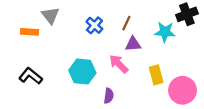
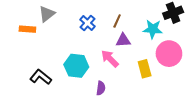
gray triangle: (50, 15) -> (47, 14), turned 30
black L-shape: (31, 76) -> (41, 77), moved
pink circle: (183, 90) -> (169, 54), moved

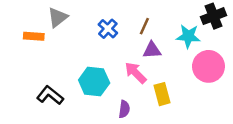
yellow rectangle: (145, 69) -> (162, 94), moved

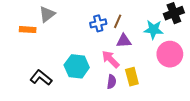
blue cross: (108, 29) -> (98, 23), moved, turned 35
purple semicircle: (124, 109) -> (112, 82), moved

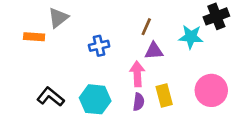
blue cross: (98, 23) -> (99, 46), moved
pink circle: (170, 54) -> (211, 90), moved
pink arrow: (110, 59) -> (137, 74), turned 42
cyan hexagon: (77, 66) -> (95, 99), moved

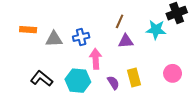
gray triangle: (58, 18) -> (54, 39), moved, turned 36
pink arrow: (137, 74) -> (96, 59), moved
pink circle: (211, 90) -> (173, 73), size x0.7
purple semicircle: (139, 102) -> (113, 83), turned -40

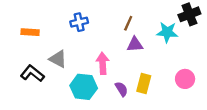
blue cross: (81, 37) -> (79, 22), moved
gray triangle: (54, 39) -> (58, 59), moved, turned 30
yellow rectangle: (134, 78) -> (144, 83), turned 30
black L-shape: (42, 79) -> (32, 73), moved

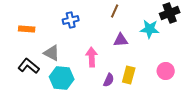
brown line: (128, 23) -> (115, 11), moved
cyan hexagon: (84, 87) -> (62, 78), moved
purple semicircle: (121, 89) -> (109, 80), turned 56

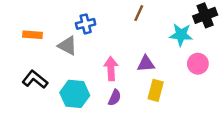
purple triangle: (121, 40) -> (146, 64), moved
gray triangle: (52, 53) -> (68, 46), moved
pink circle: (166, 71) -> (198, 64), moved
purple semicircle: (109, 80) -> (115, 98), moved

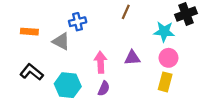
pink circle: (198, 64) -> (168, 58), moved
yellow rectangle: (156, 90) -> (165, 82), moved

